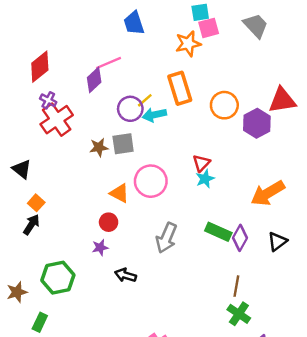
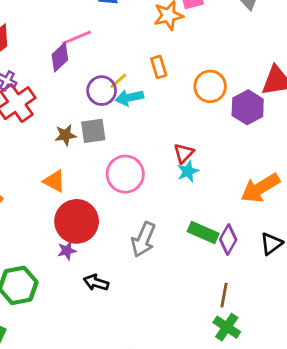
orange rectangle: (180, 88) -> (159, 67), size x0.6
orange triangle: (119, 193) -> (54, 181), moved
red circle: (109, 222) -> (77, 221), size x2.0

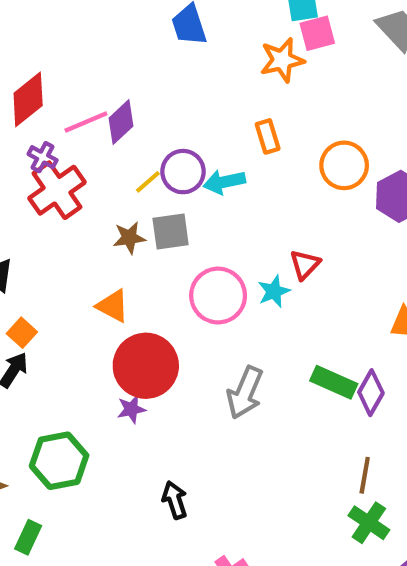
pink line: (77, 38) -> (86, 122), moved
yellow line: (118, 81) -> (148, 182), moved
cyan star: (188, 171) -> (274, 291), moved
black arrow: (96, 283) -> (175, 500), moved, turned 55

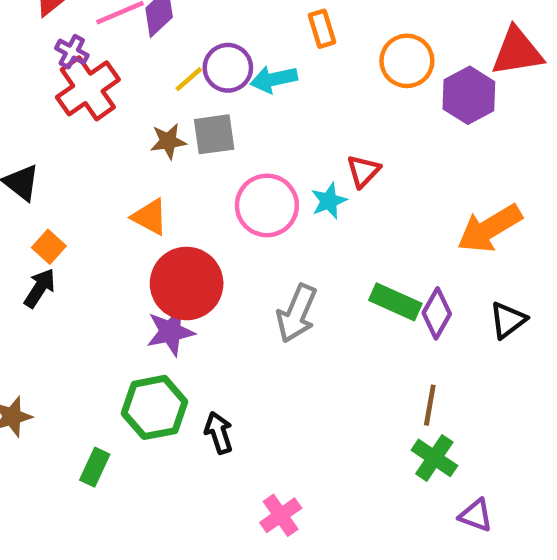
purple star: (131, 409) -> (170, 332), size x1.5
green hexagon: (59, 461) -> (154, 407), moved
green rectangle: (28, 537) -> (95, 467), moved

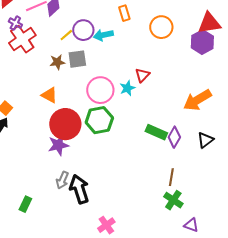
purple hexagon: (469, 95) -> (202, 42), moved
gray arrow: (297, 313) -> (62, 180), moved, size x0.7
green hexagon: (154, 407) -> (99, 120), moved
black arrow: (219, 433) -> (79, 189), size x1.6

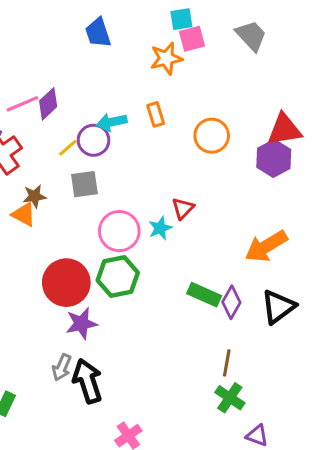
cyan arrow: (103, 35) -> (112, 122), moved
brown star: (57, 62) -> (34, 196), moved
orange triangle: (49, 95) -> (24, 214), moved
black triangle: (205, 140) -> (278, 307), size x1.4
purple star: (58, 145) -> (81, 323), moved

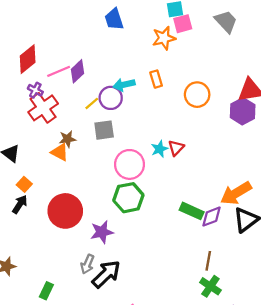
cyan star: (160, 228) -> (159, 149), moved
orange arrow: (266, 246) -> (236, 193), moved
red circle: (66, 283) -> (65, 211), moved
purple diamond: (231, 302) -> (212, 217), turned 40
black arrow: (87, 381) -> (106, 274), turned 64

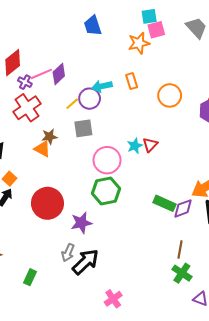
purple cross: (35, 90) -> (25, 82), moved

